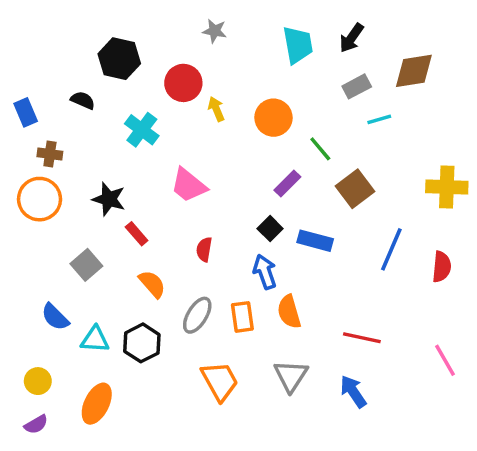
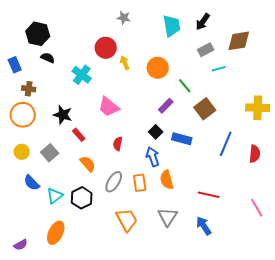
black hexagon: (119, 59) -> (38, 34), moved
cyan triangle: (95, 339) -> (55, 196), turned -42
yellow circle: (38, 381) -> (22, 152), moved

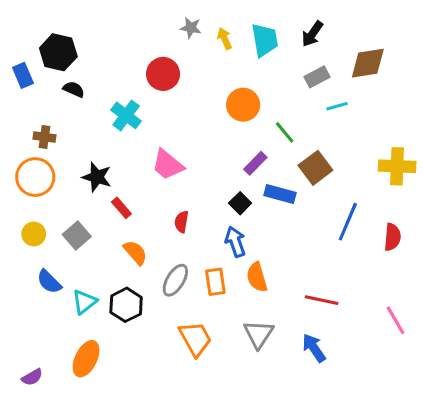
yellow arrow: (125, 63) -> (225, 38), moved
blue rectangle: (15, 65) -> (23, 75), moved
blue rectangle: (182, 139) -> (280, 194), moved

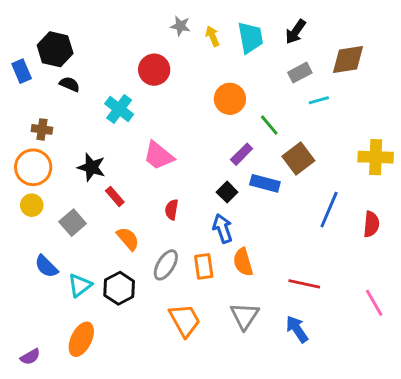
yellow circle: (34, 234) -> (32, 205), moved

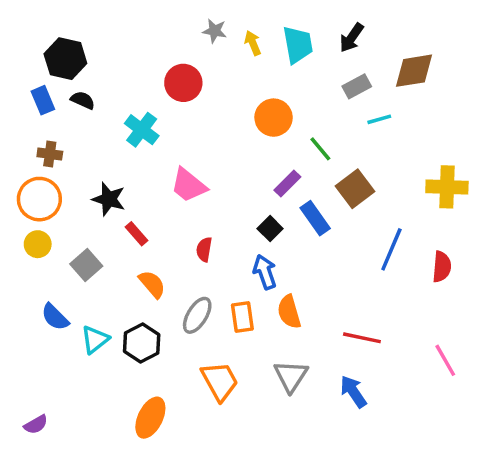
blue rectangle: (22, 71) -> (43, 100), moved
blue rectangle: (265, 183) -> (315, 218), turned 40
orange ellipse: (81, 339) -> (150, 418), moved

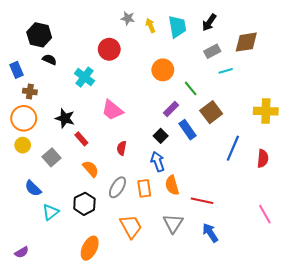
blue rectangle: (43, 100) -> (16, 70), moved
red line: (362, 338) -> (202, 201), moved
cyan triangle: (95, 340) -> (50, 212), moved

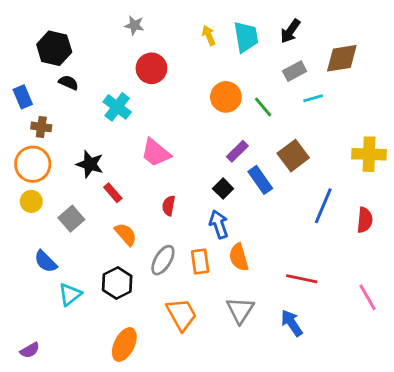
gray star: (128, 18) -> (134, 25), moved
green line: (191, 88) -> (263, 107), moved
red line: (202, 201) -> (302, 279), moved

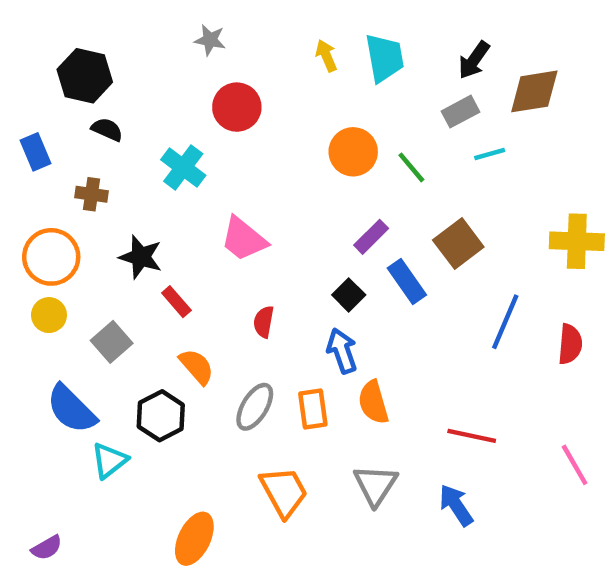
black arrow: (290, 31) -> (474, 60), moved
brown cross: (41, 127) -> (91, 194), moved
blue semicircle: (46, 262) -> (71, 409), size x1.4
black hexagon: (117, 283) -> (161, 416), moved

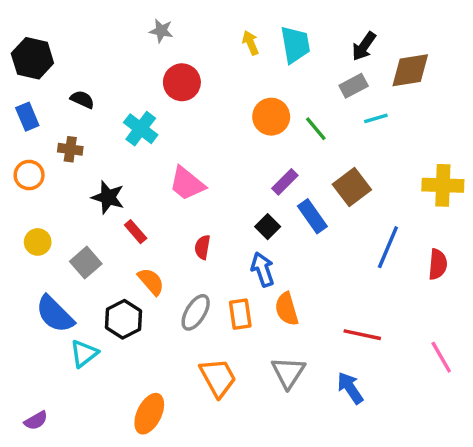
black hexagon: (85, 76) -> (32, 58), moved
orange circle: (51, 257) -> (29, 175), moved, size x0.7

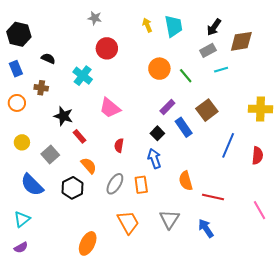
orange semicircle: (287, 309) -> (186, 181), moved
cyan triangle: (84, 354) -> (22, 219), moved

